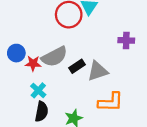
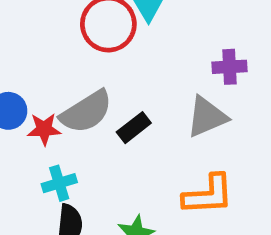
gray triangle: (98, 71) -> (207, 117), moved
cyan cross: (38, 90) -> (59, 183), turned 35

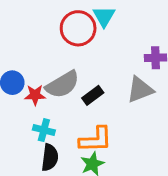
cyan cross: (59, 183) -> (44, 130), turned 30
orange L-shape: (208, 195) -> (96, 140), moved

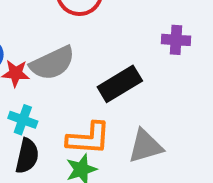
gray triangle: (140, 90) -> (145, 146), moved
black rectangle: (93, 95) -> (120, 84), moved, size x1.5

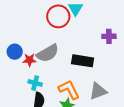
black rectangle: (120, 84) -> (83, 61), turned 45
orange L-shape: (88, 138) -> (69, 90), turned -115

